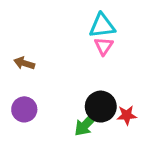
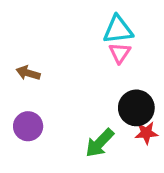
black circle: (101, 107) -> (136, 108), moved

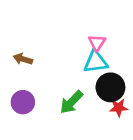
cyan triangle: (118, 30) -> (96, 62), moved
green arrow: (100, 143) -> (71, 102), moved

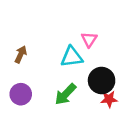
brown arrow: (23, 59) -> (21, 54), turned 98
cyan triangle: (96, 62) -> (72, 57), moved

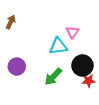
brown arrow: (21, 54) -> (11, 22), moved
purple circle: (21, 94) -> (17, 67), moved

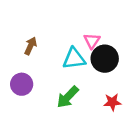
brown arrow: (11, 22) -> (31, 46), moved
black circle: (82, 66) -> (105, 59), moved

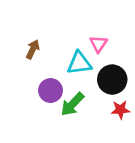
black circle: (105, 59) -> (112, 80), moved
purple circle: (22, 84) -> (51, 91), moved

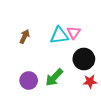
cyan triangle: (79, 63) -> (59, 35), moved
purple circle: (51, 91) -> (29, 80), moved

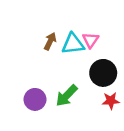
brown arrow: (25, 36) -> (50, 41), moved

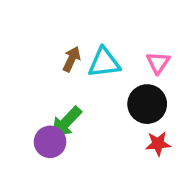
pink triangle: (91, 40) -> (158, 63), moved
green arrow: (67, 96) -> (66, 122), moved

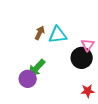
pink triangle: (158, 63) -> (88, 45), moved
red star: (158, 144) -> (88, 91), moved

